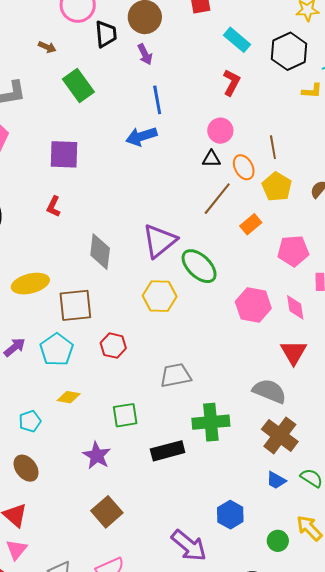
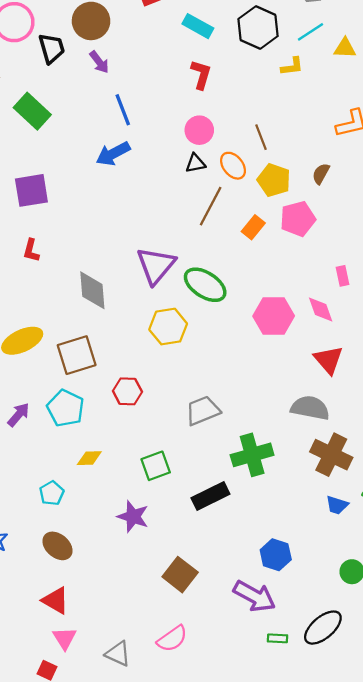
pink pentagon: (293, 251) -> (298, 219), moved
brown square: (107, 512) -> (180, 575), moved
blue hexagon: (230, 515) -> (276, 555), moved

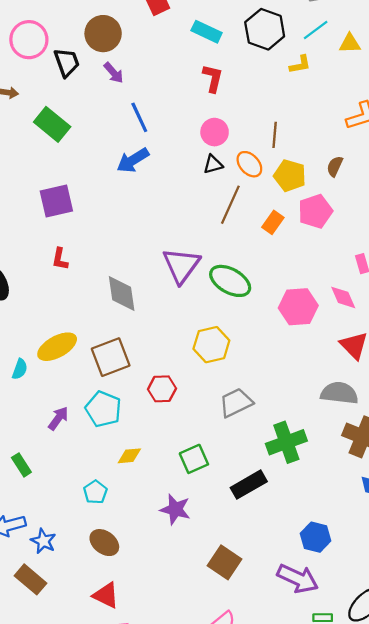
brown line: (261, 137) -> (275, 135), turned 30
yellow hexagon: (168, 327) -> (211, 345), moved

